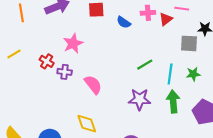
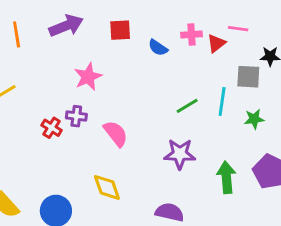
red cross: (47, 61) -> (52, 128), moved
cyan line: (170, 74) -> (222, 101), moved
green arrow: (173, 101) -> (226, 177), moved

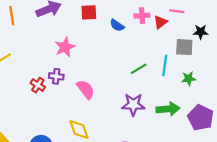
green arrow: (226, 177) -> (168, 109), moved, turned 90

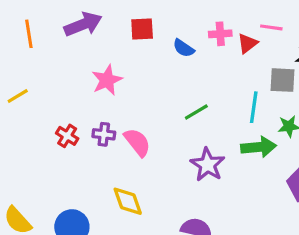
green line: (139, 69) -> (196, 112), moved
purple cross: (56, 76) -> (104, 134), moved
purple star: (133, 105) -> (207, 165), turned 30
green arrow: (168, 109) -> (259, 147), moved

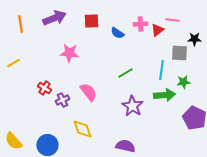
pink star: (107, 80) -> (69, 53), turned 30
purple cross: (104, 134) -> (62, 100), moved, turned -32

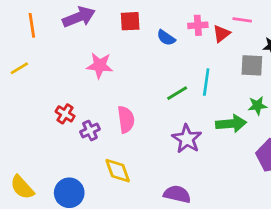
yellow line: (13, 63) -> (19, 68), moved
cyan line: (161, 70) -> (206, 82), moved
pink semicircle: (88, 92) -> (126, 119), turned 30

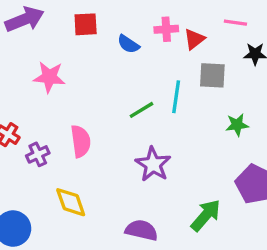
pink line: (242, 20) -> (235, 23), moved
gray square: (252, 65) -> (212, 75), moved
green arrow: (231, 124) -> (206, 215), moved, turned -44

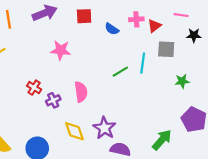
purple star: (153, 164) -> (104, 128), moved

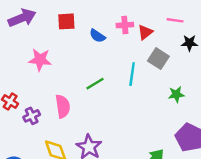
gray square: (166, 49) -> (158, 59), turned 30
green line: (120, 72) -> (95, 84), moved

